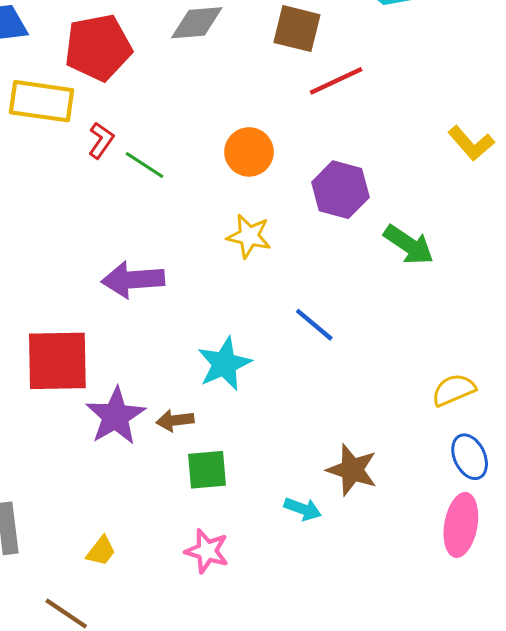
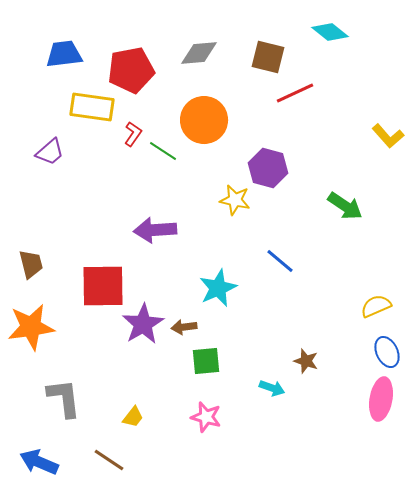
orange circle: (249, 152) -> (204, 120), moved, size x1.4
purple hexagon: (340, 190) -> (268, 168), moved
brown star: (352, 470) -> (306, 361), size x0.7

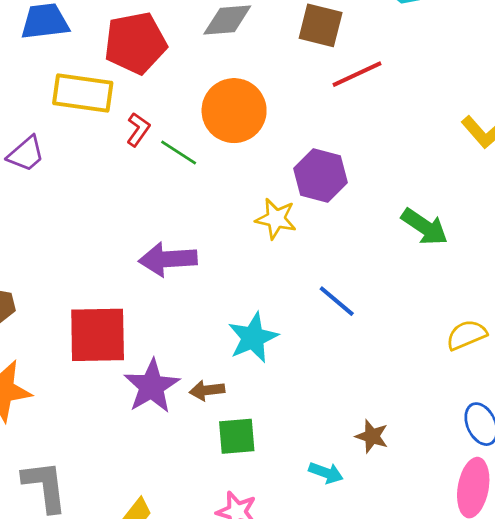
yellow semicircle: (376, 306) -> (466, 335), moved

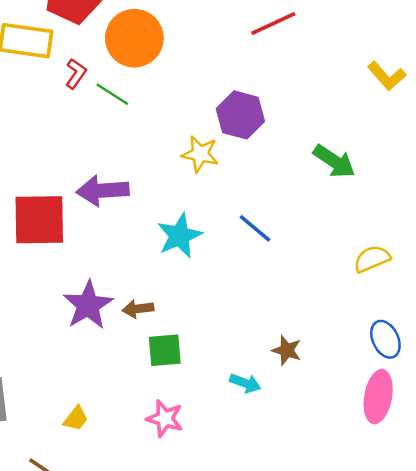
orange circle: (234, 111) -> (134, 38), moved
red square: (98, 335) -> (39, 220), moved
cyan star: (253, 338) -> (179, 236), moved

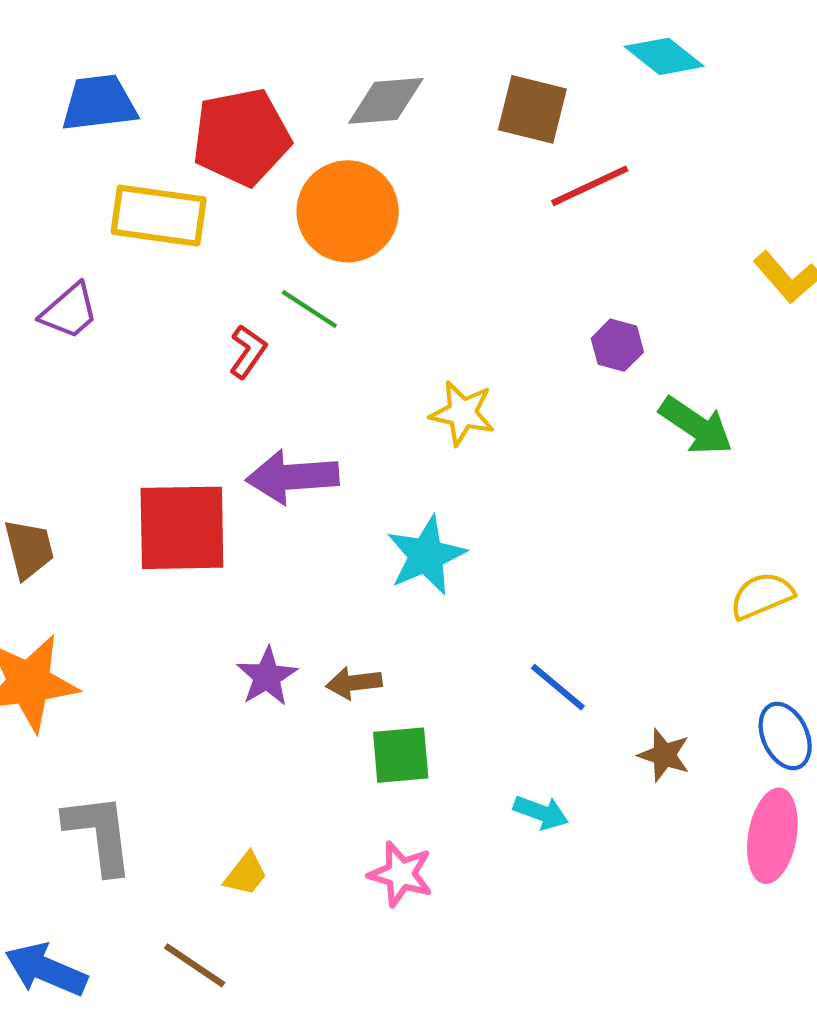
red L-shape: (76, 74) -> (248, 352), moved
purple hexagon: (240, 115) -> (617, 345), moved, size x0.6
blue line: (255, 228) -> (558, 687), moved
purple star: (88, 305) -> (267, 677), size x0.7
brown star: (287, 350) -> (664, 755), moved

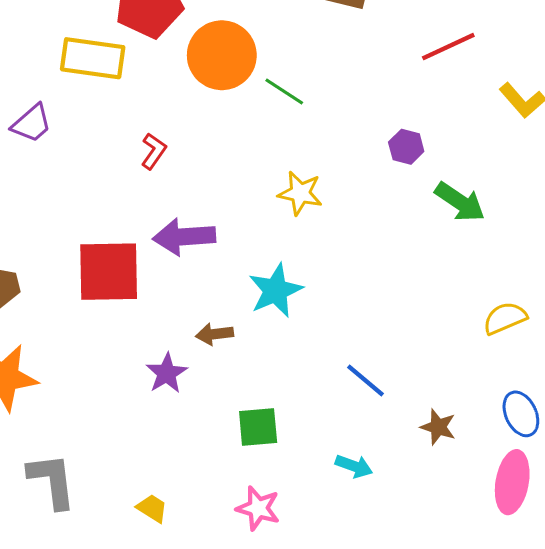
red line: (590, 186) -> (448, 47), moved
green line: (309, 309) -> (284, 92), moved
brown arrow: (354, 683) -> (215, 334), moved
yellow trapezoid: (246, 874) -> (152, 508), turned -96

